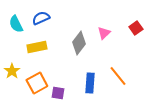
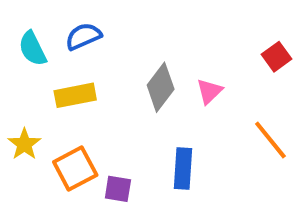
pink triangle: (104, 33) -> (209, 91), moved
orange line: (118, 76) -> (270, 140), moved

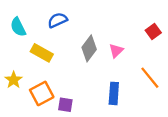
blue semicircle: (83, 36) -> (57, 20), moved
yellow rectangle: (75, 95) -> (42, 53), turned 40
blue rectangle: (183, 169) -> (114, 93), moved

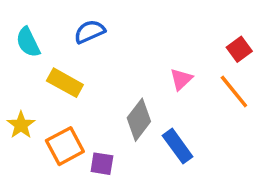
gray diamond: (89, 48) -> (139, 120), moved
orange line: (150, 78) -> (234, 92), moved
blue rectangle: (114, 93) -> (178, 146), turned -40

